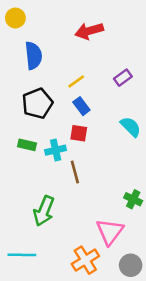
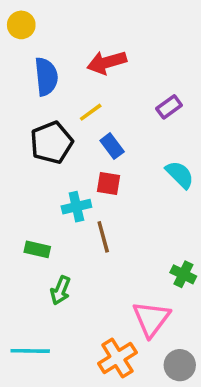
red arrow: (89, 31) -> (107, 62), moved
yellow line: (76, 81) -> (91, 112), moved
green rectangle: (27, 145) -> (37, 249), moved
green arrow: (44, 211) -> (60, 290), size x0.7

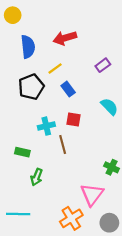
red square: (109, 183) -> (73, 119), moved

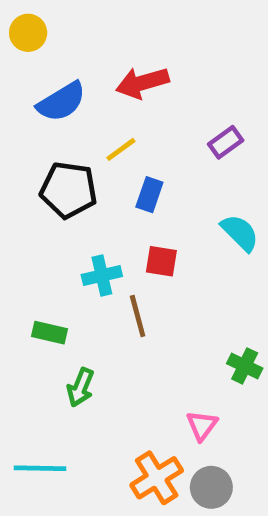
blue semicircle: (28, 47) -> (61, 102), turned 65
black pentagon: (31, 87) -> (69, 190), turned 30
blue rectangle: (68, 89) -> (149, 195), turned 56
pink triangle: (92, 194) -> (202, 425), size x0.6
gray circle: (109, 223) -> (211, 487), moved

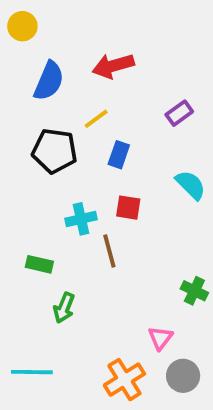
blue semicircle: (61, 102) -> (49, 81), turned -36
gray circle: (211, 487) -> (183, 376), moved

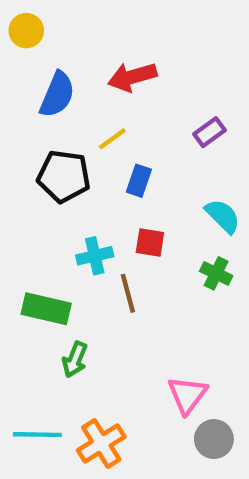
green rectangle: (39, 264) -> (46, 309), size x1.5
green cross: (194, 291) -> (216, 273), moved
pink triangle: (160, 338) -> (187, 395), size x1.4
orange cross: (124, 380) -> (101, 443), moved

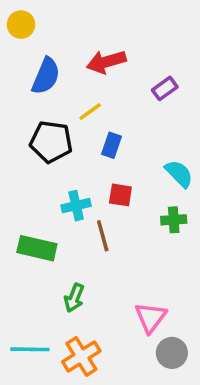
purple rectangle: (210, 132) -> (165, 88), moved
green cross: (216, 273) -> (174, 220), turned -30
green arrow: (75, 360) -> (74, 298), moved

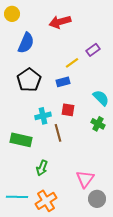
red arrow: (106, 62) -> (60, 22), moved
yellow line: (90, 112) -> (72, 63), moved
black pentagon: (51, 142) -> (29, 80), turned 30
blue rectangle: (112, 145) -> (63, 82), turned 56
green cross: (174, 220) -> (98, 124), turned 32

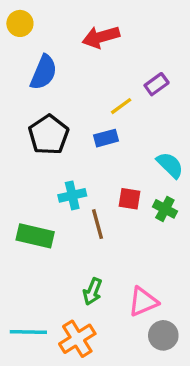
red square: (68, 110) -> (130, 199), moved
green arrow: (42, 168) -> (92, 292), moved
pink triangle: (85, 179) -> (143, 302), turned 30

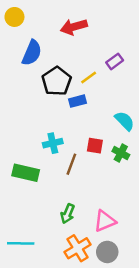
black pentagon: (49, 135) -> (57, 81), moved
brown line: (98, 224) -> (71, 164), turned 35
gray circle: (163, 335) -> (107, 252), moved
orange cross: (77, 339) -> (78, 248), moved

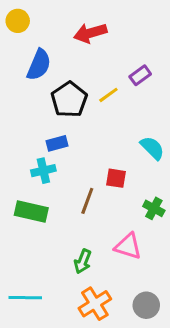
blue rectangle: (78, 101) -> (57, 143), moved
cyan cross: (53, 143) -> (43, 171), moved
green cross: (121, 153) -> (154, 208), moved
pink triangle: (105, 221) -> (128, 246), moved, turned 40
gray circle: (107, 252) -> (146, 305), moved

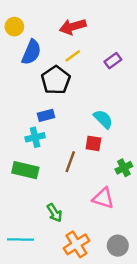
yellow circle: (18, 21) -> (14, 27), moved
yellow line: (108, 95) -> (73, 56), moved
cyan semicircle: (152, 148) -> (103, 119), moved
green cross: (154, 208) -> (124, 168), turned 35
green arrow: (83, 261) -> (55, 213), moved, turned -54

